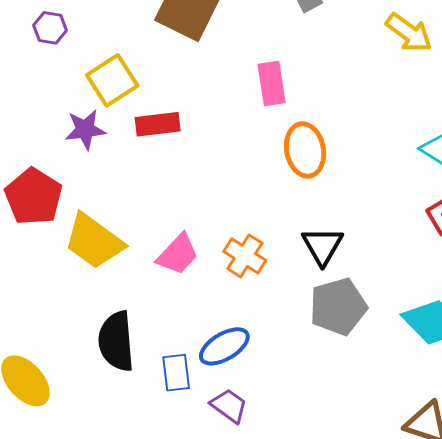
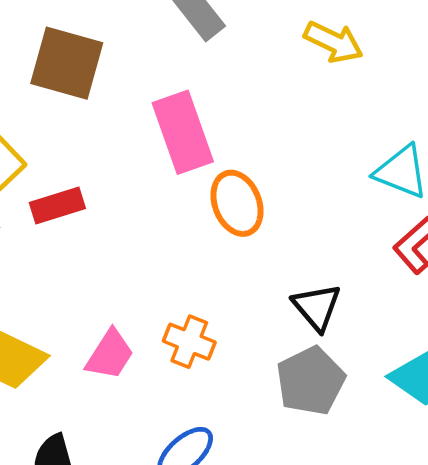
pink rectangle: (272, 84) -> (183, 132), size x1.5
black triangle: (322, 246) -> (317, 307), moved

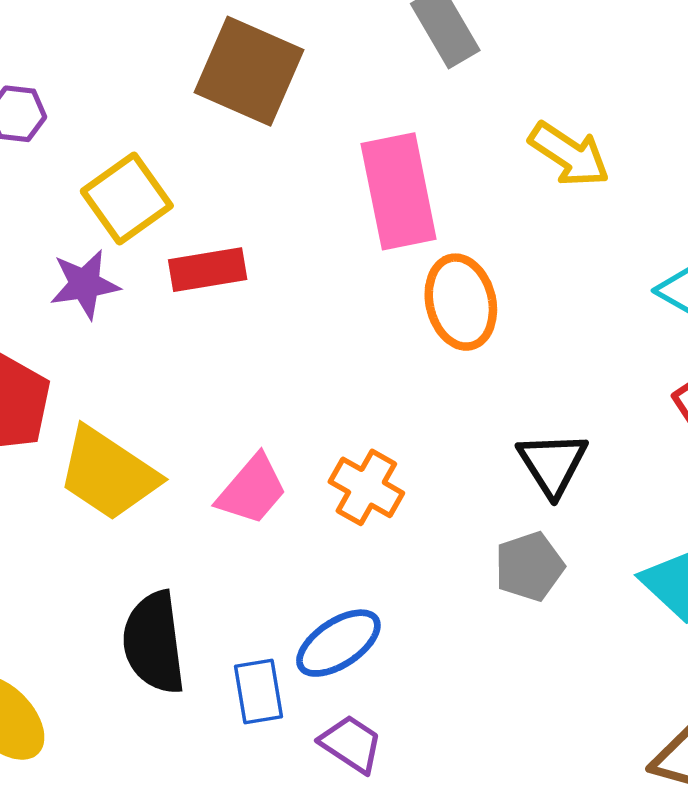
yellow arrow: (334, 42) -> (569, 154), moved
gray pentagon: (311, 381) -> (529, 567), size x0.7

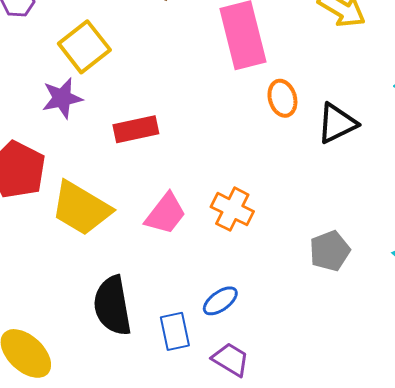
red rectangle: (208, 270) -> (136, 129), moved
orange ellipse: (461, 302) -> (282, 98), size x0.7
black triangle: (553, 464) -> (337, 123), moved, turned 39
blue ellipse: (338, 643) -> (220, 301), size x0.7

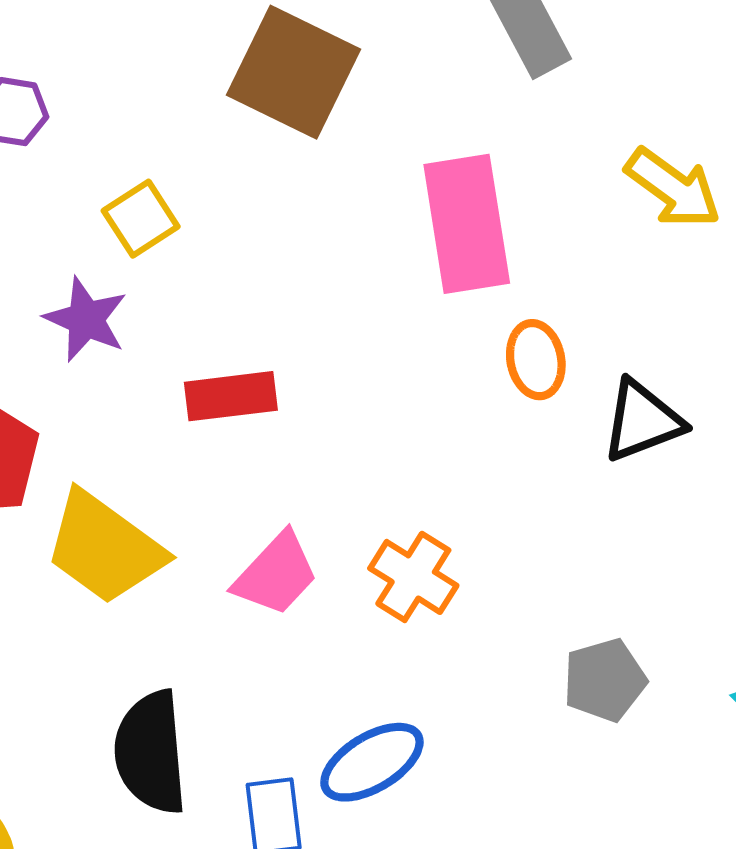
yellow square: (84, 47) -> (141, 219), size x0.7
purple star: (62, 98) -> (86, 319), turned 30
blue ellipse: (220, 301) -> (372, 762), size x1.4

